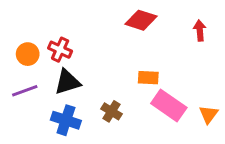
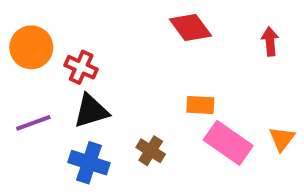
red diamond: (141, 20) -> (190, 27), turned 36
orange circle: (28, 54) -> (31, 47), moved, size x1.4
orange triangle: (209, 114) -> (282, 139), moved

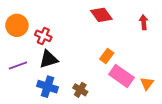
orange rectangle: (200, 105) -> (107, 56), turned -56
orange triangle: (282, 139) -> (147, 83), moved
brown cross: (151, 151) -> (80, 90), moved

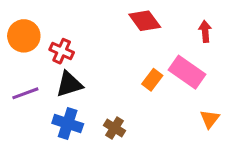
pink rectangle: (121, 76) -> (187, 72), moved

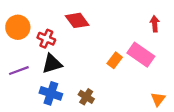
red diamond: (145, 21) -> (77, 20), moved
orange triangle: (210, 119) -> (158, 99), moved

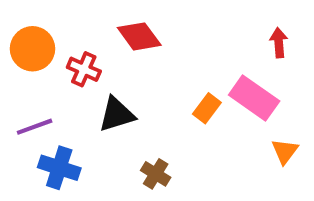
black triangle: (52, 64) -> (117, 114), moved
blue cross: (51, 93) -> (59, 168), moved
orange triangle: (158, 99) -> (285, 151), moved

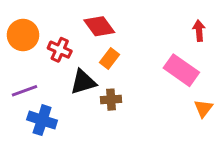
orange rectangle: (207, 108) -> (110, 58), moved
brown cross: (156, 174) -> (111, 100), moved, turned -36

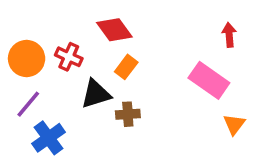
orange circle: (23, 35) -> (27, 58), moved
purple line: (24, 91) -> (28, 104), turned -30
blue cross: (42, 120) -> (48, 138), turned 36

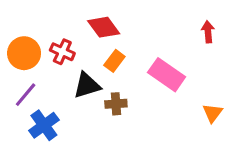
pink rectangle: (209, 80) -> (167, 75), moved

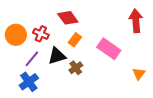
red arrow: (208, 32) -> (136, 21), size x1.6
purple line: (26, 95) -> (32, 59), moved
brown cross: (116, 104) -> (76, 68), turned -32

